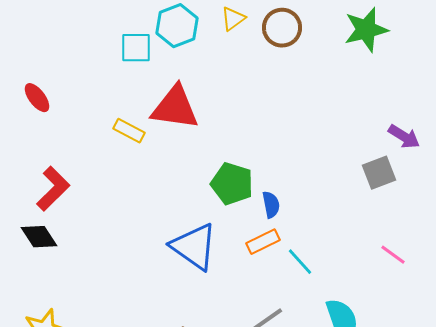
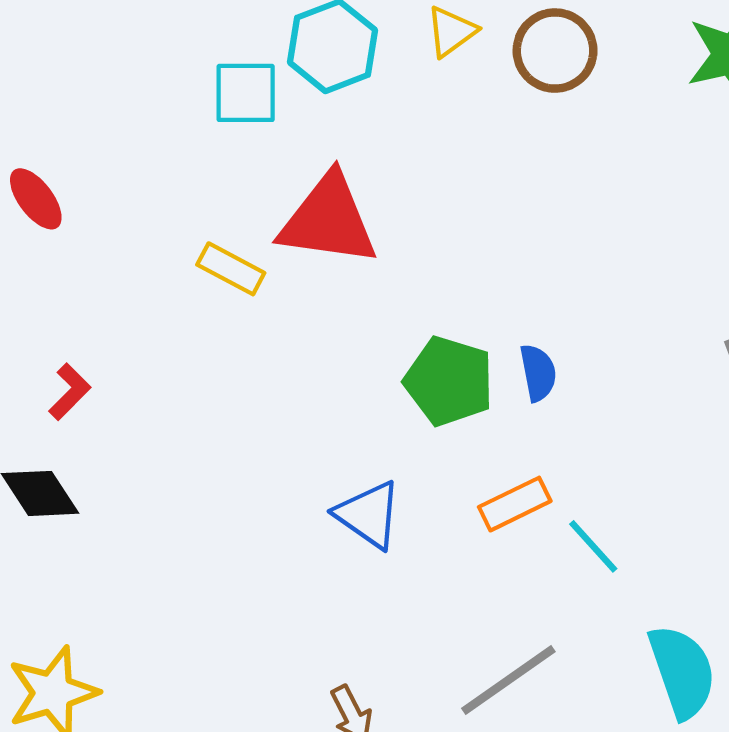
red L-shape: (53, 189) -> (70, 392), size x0.6
blue semicircle: (271, 205) -> (538, 373), moved
blue triangle: (194, 247) -> (369, 515), size x0.7

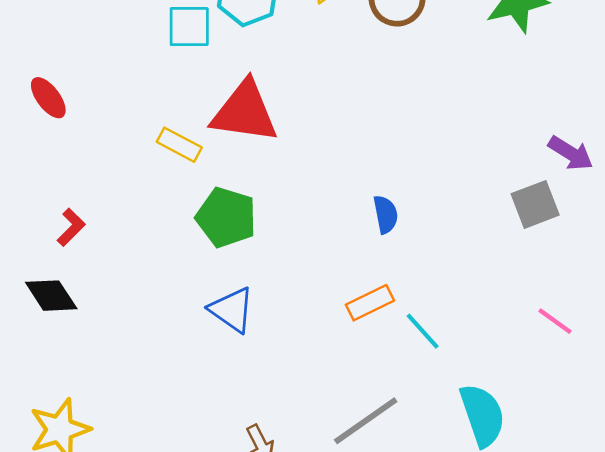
green pentagon: (449, 381) -> (226, 217), moved
blue triangle: (369, 515) -> (232, 310), moved

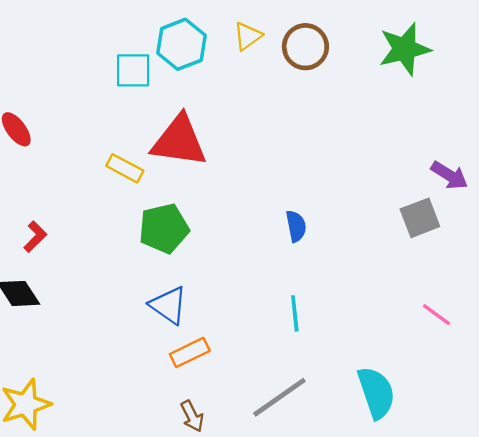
green pentagon: (226, 217) -> (164, 228), turned -30
orange rectangle: (370, 303) -> (190, 352), moved
cyan line: (423, 331) -> (295, 313), moved, turned 36

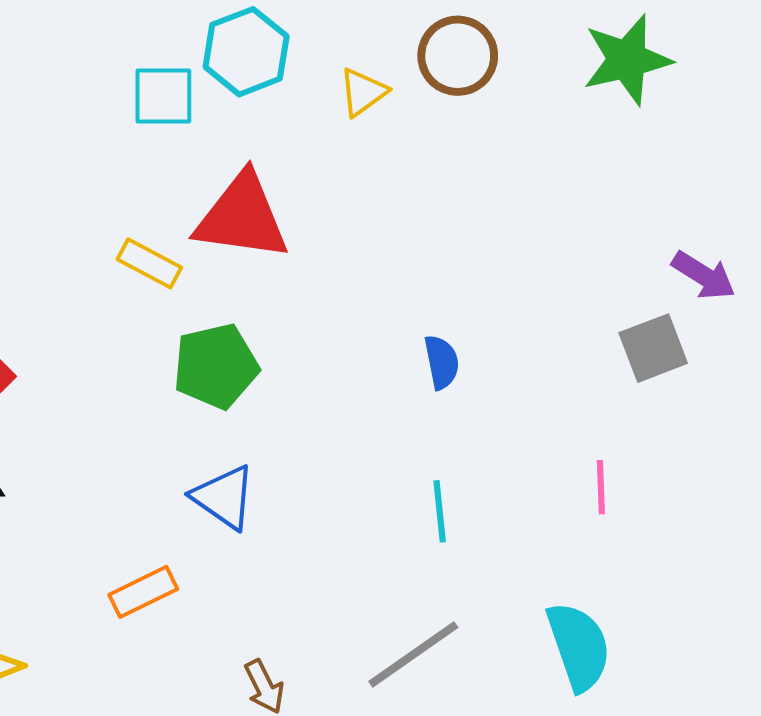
yellow triangle: (248, 36) -> (363, 92), moved
pink line: (436, 315) -> (601, 487), moved, turned 52
orange rectangle: (190, 352) -> (143, 592), moved

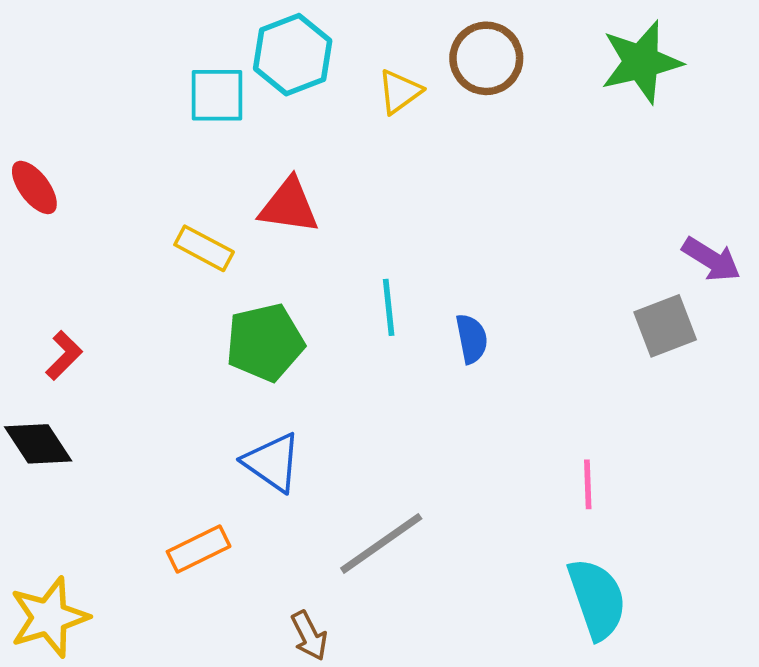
red triangle: (242, 217) -> (289, 206), size x0.7
pink line: (601, 487) -> (588, 484), moved
cyan line: (440, 511) -> (389, 307), moved
gray line: (413, 654) -> (381, 543), moved

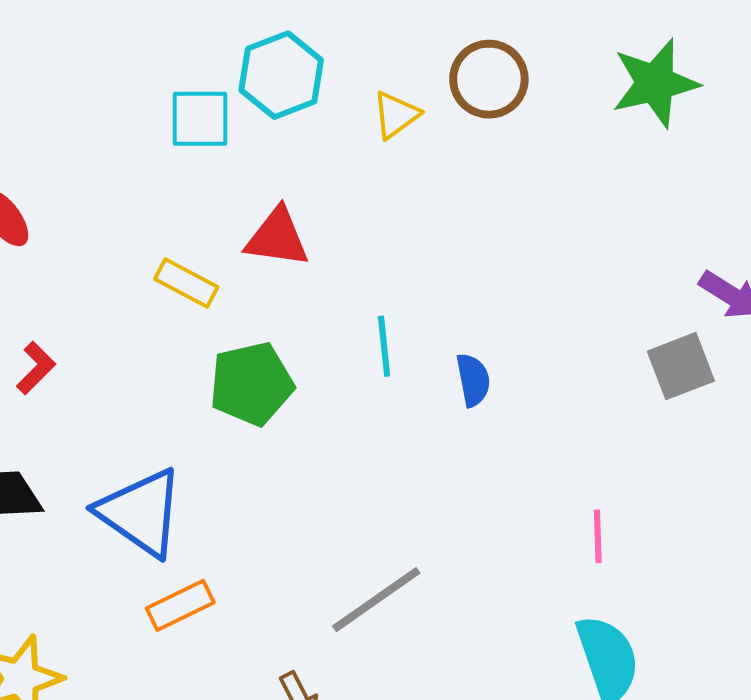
red L-shape: (64, 355) -> (36, 368), moved
blue triangle: (272, 462) -> (141, 512), moved, size x1.4

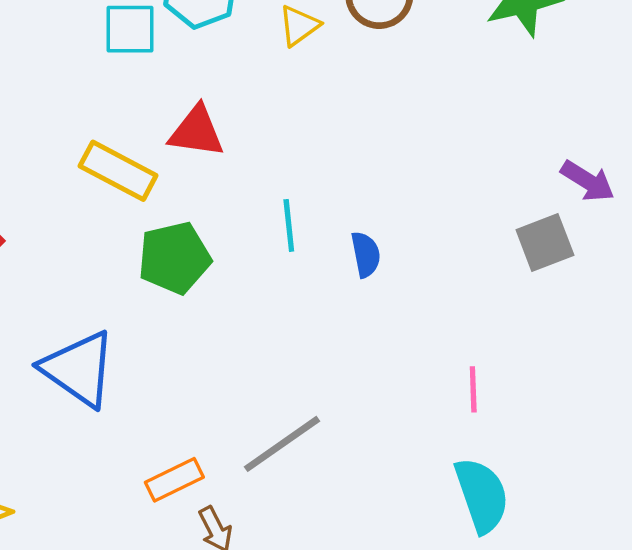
yellow rectangle: (186, 283) -> (118, 171), size x1.4
orange rectangle: (180, 605) -> (174, 480), moved

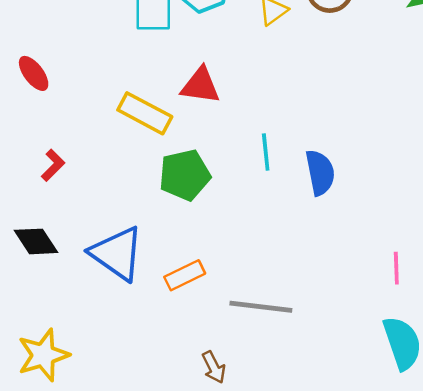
blue semicircle: (366, 254) -> (320, 173), size x1.4
gray line: (282, 444) -> (261, 307), turned 42
orange rectangle: (174, 480) -> (185, 275), moved

